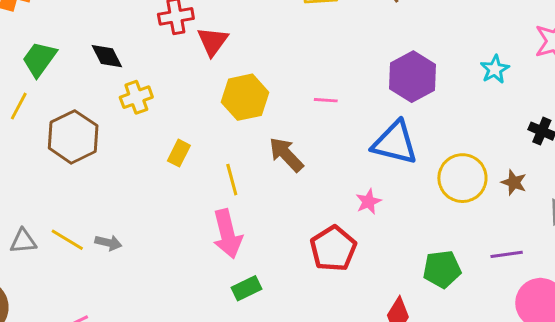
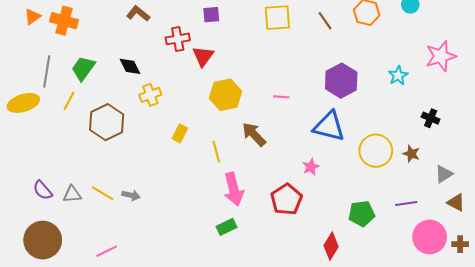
pink arrow: (227, 234) -> (234, 189), moved

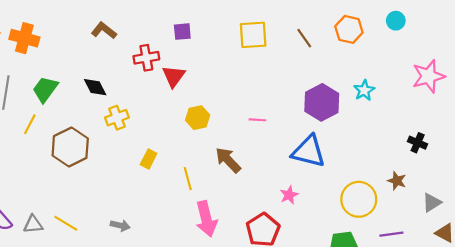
cyan star: (398, 75) -> (364, 90), moved
yellow hexagon: (225, 95) -> (198, 118), size x0.7
yellow circle: (376, 151) -> (359, 199), moved
gray arrow: (131, 195) -> (120, 225), moved

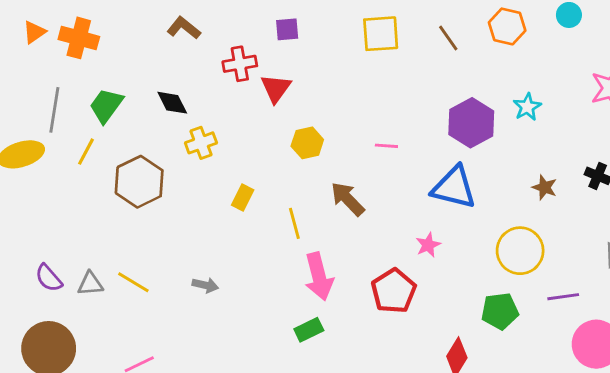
brown star: (397, 181) -> (544, 187), moved

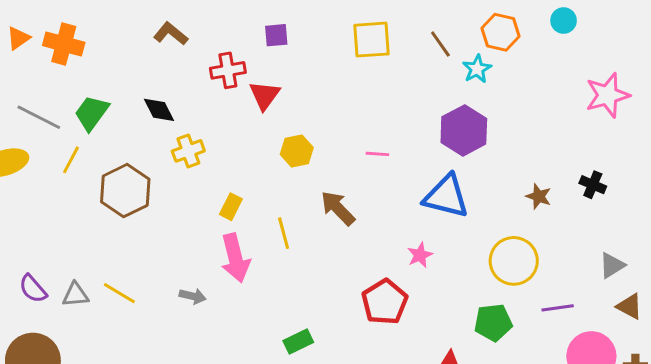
cyan star: (527, 107) -> (477, 69), moved
gray line: (54, 110) -> (39, 117), turned -72
pink arrow: (319, 277) -> (235, 258), moved

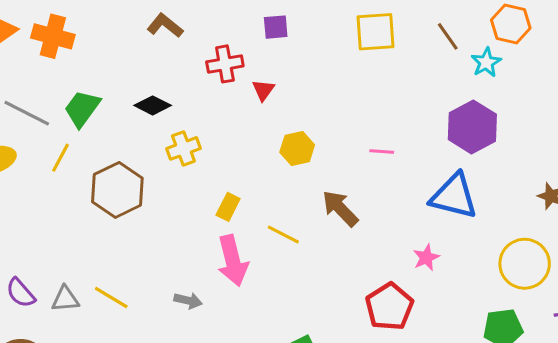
red triangle: (265, 95) -> (263, 90), size x0.7
black diamond: (159, 110) -> (153, 105), turned -36
yellow line: (284, 233) -> (283, 235), turned -48

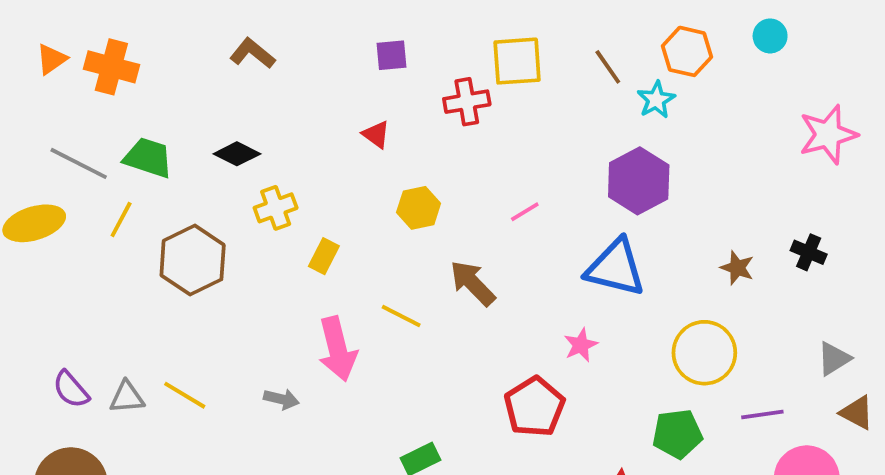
red cross: (225, 64) -> (467, 102), moved
red triangle: (263, 90) -> (376, 134), turned -30
green trapezoid: (82, 109) -> (148, 158), turned 72
pink line: (382, 152) -> (525, 212), turned -35
yellow rectangle: (228, 207) -> (324, 256), moved

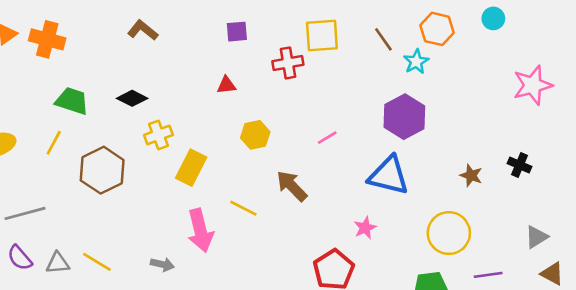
red triangle: (376, 134) -> (226, 85), turned -42
gray line: (79, 163) -> (25, 213), moved, turned -42
yellow rectangle: (324, 256) -> (191, 168), size x1.5

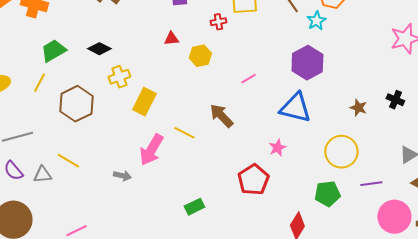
red cross: (288, 63) -> (218, 22), size x0.7
green trapezoid: (72, 101) -> (53, 51), turned -48
yellow hexagon: (255, 135) -> (200, 56), moved
pink arrow: (200, 230) -> (151, 150), turned 44
yellow line: (97, 262) -> (68, 161), moved

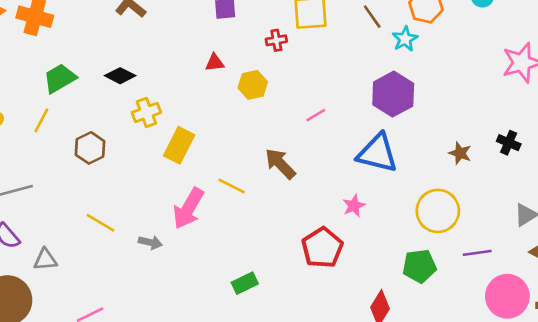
brown hexagon: (76, 104) -> (90, 148), size x0.7
yellow line: (68, 161) -> (100, 223), moved
gray triangle: (42, 175) -> (45, 259), moved

